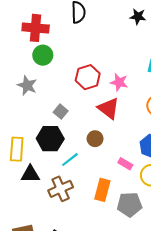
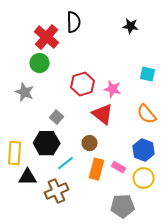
red cross: (36, 28) -> (47, 37), moved, turned 35
orange rectangle: (102, 190) -> (97, 169), moved

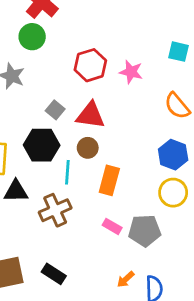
red triangle: (103, 114) -> (90, 115), moved, turned -30
brown circle: (90, 143) -> (88, 148), moved
cyan line: (66, 163) -> (67, 172), turned -48
pink rectangle: (119, 167) -> (112, 226), moved

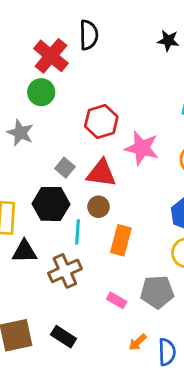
pink star: (131, 72) -> (142, 148), moved, size x1.4
pink rectangle: (112, 226) -> (117, 300), moved

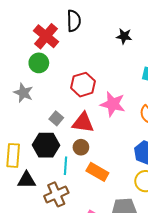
black star: (168, 41) -> (124, 36), moved
orange rectangle: (121, 240) -> (97, 172), turned -75

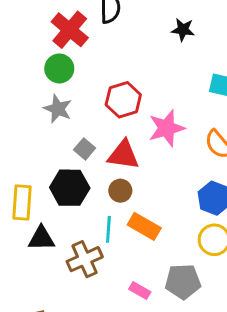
gray star: (23, 93) -> (58, 109), moved
pink star: (113, 104) -> (167, 128), turned -30
cyan line: (66, 166) -> (108, 229), moved

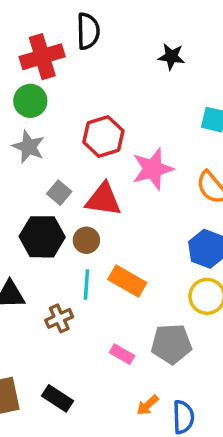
red cross: (70, 30) -> (42, 57), turned 33
brown circle: (120, 191) -> (86, 240), moved
brown cross: (85, 259) -> (59, 318), size x0.7

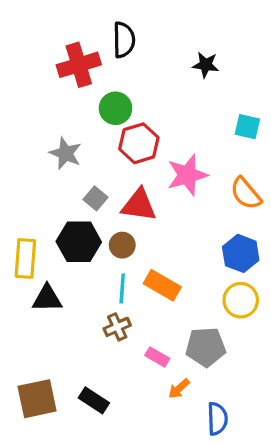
green circle: (30, 101) -> (116, 108), moved
brown cross: (59, 318) -> (117, 327), moved
orange arrow: (148, 405) -> (179, 389), moved

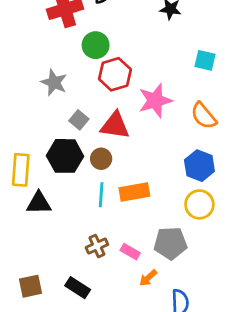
orange rectangle: (162, 285) -> (134, 192), turned -40
brown cross: (117, 327) -> (97, 246), moved
brown square: (37, 399) -> (30, 286), size x0.7

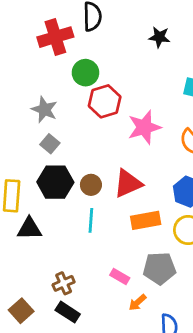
gray square: (79, 120) -> (50, 144), moved
red triangle: (115, 125) -> (128, 183), moved, turned -32
orange rectangle: (134, 192) -> (146, 220), moved
brown cross: (97, 246) -> (64, 283), moved
brown square: (30, 286) -> (21, 311), turned -30

